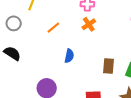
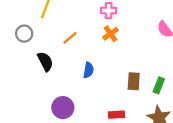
black semicircle: (12, 53) -> (45, 61), moved, turned 30

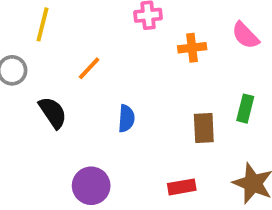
orange cross: (110, 34) -> (192, 48), moved, turned 35
green rectangle: (159, 85) -> (245, 109), moved

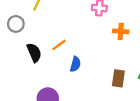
orange line: (89, 68) -> (59, 45), moved

